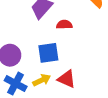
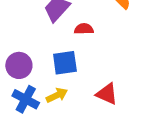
red triangle: (67, 79) -> (107, 94), moved

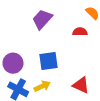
red semicircle: (84, 29) -> (80, 32), moved

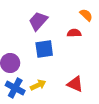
blue square: (49, 61) -> (44, 49), moved

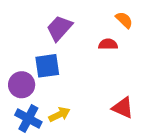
blue square: (44, 49) -> (47, 66), moved
red triangle: (75, 84) -> (123, 108), moved

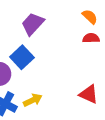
red semicircle: (108, 44) -> (91, 38), moved
blue square: (47, 66) -> (22, 57), turned -35

